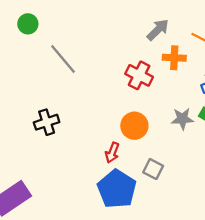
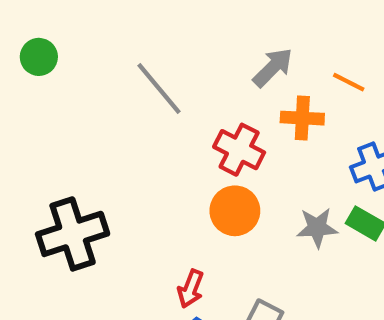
gray line: (63, 59) -> (159, 89), moved
black cross: (47, 122) -> (73, 234), size x1.5
orange circle: (134, 126) -> (235, 211), moved

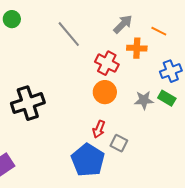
red arrow: (191, 289) -> (99, 129), moved

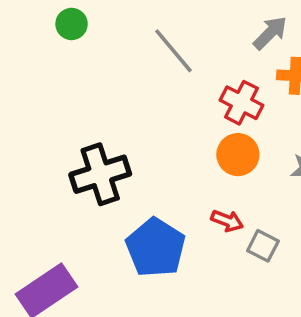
red arrow: (99, 129) -> (227, 221), turned -90
blue pentagon: (88, 160) -> (156, 248), moved

